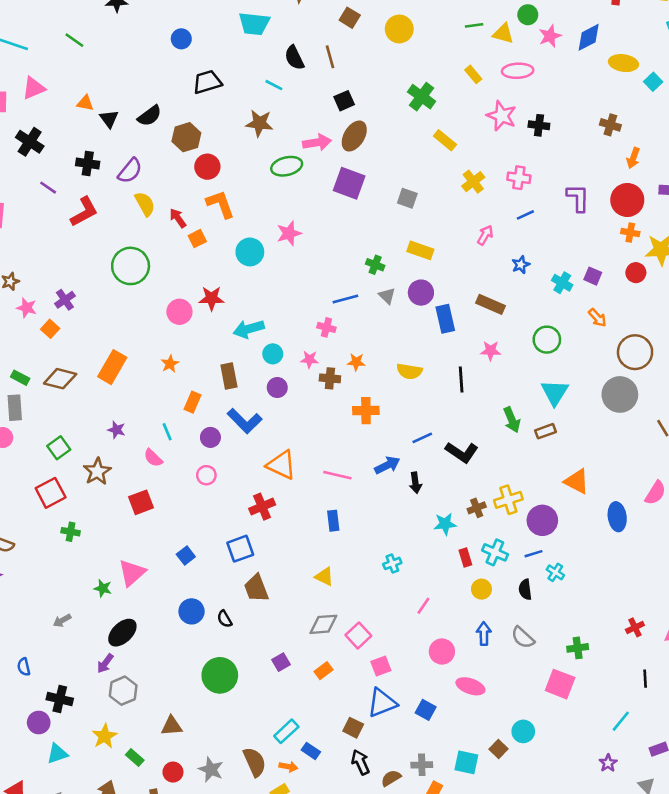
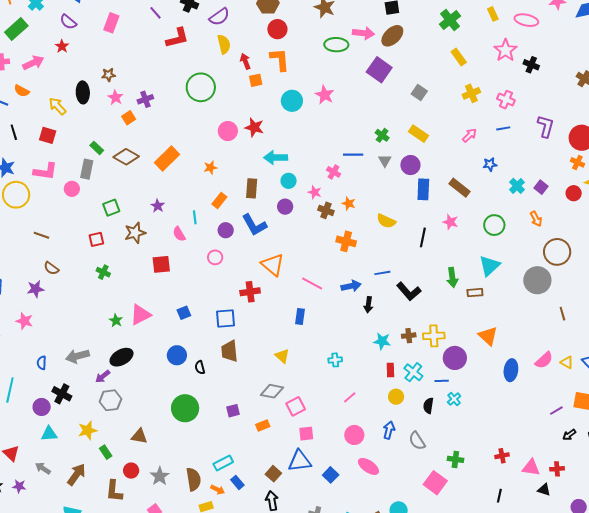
pink star: (289, 233) -> (325, 95), turned 30
red square: (51, 493) -> (96, 239), size x0.7
gray arrow: (62, 621) -> (77, 356), moved, size x1.6

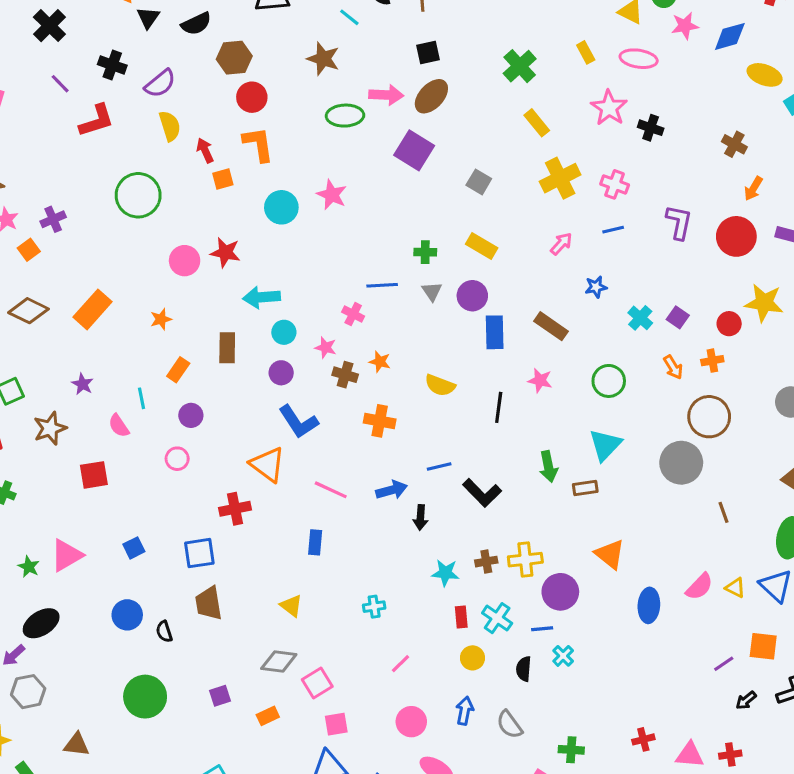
yellow cross: (471, 93) -> (560, 178), size x1.4
green cross: (382, 135) -> (425, 252), turned -32
orange cross: (577, 162) -> (712, 361), moved, turned -32
blue L-shape: (254, 225) -> (298, 422), moved

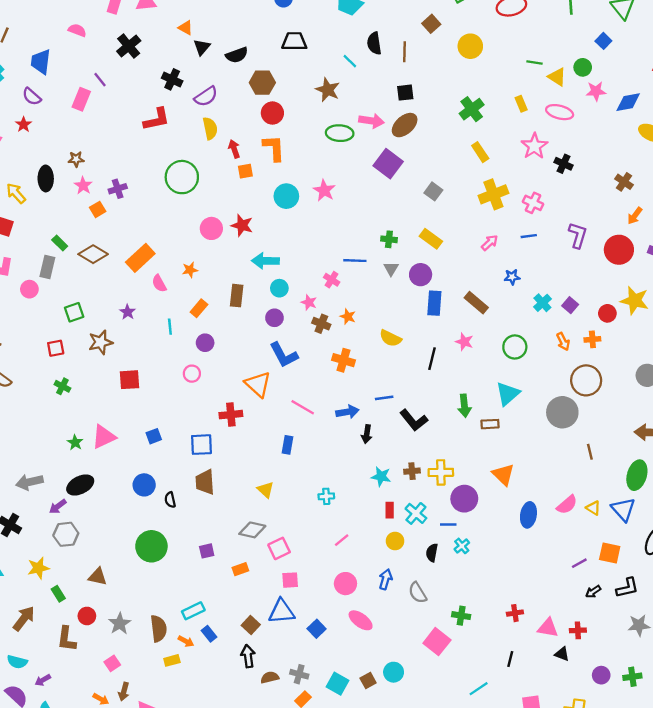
purple line: (60, 84) -> (100, 80), moved
pink semicircle: (119, 426) -> (159, 283), moved

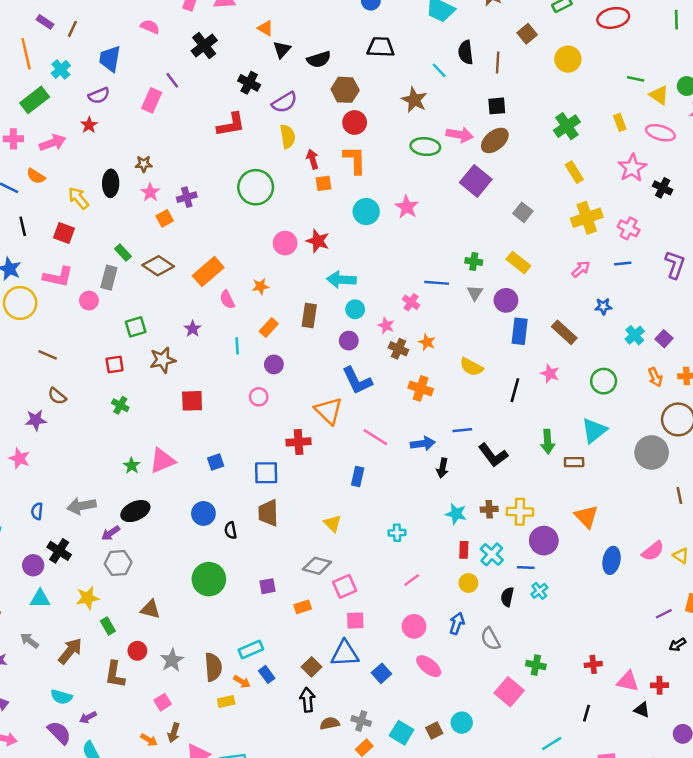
purple semicircle: (32, 97) -> (99, 96), turned -66

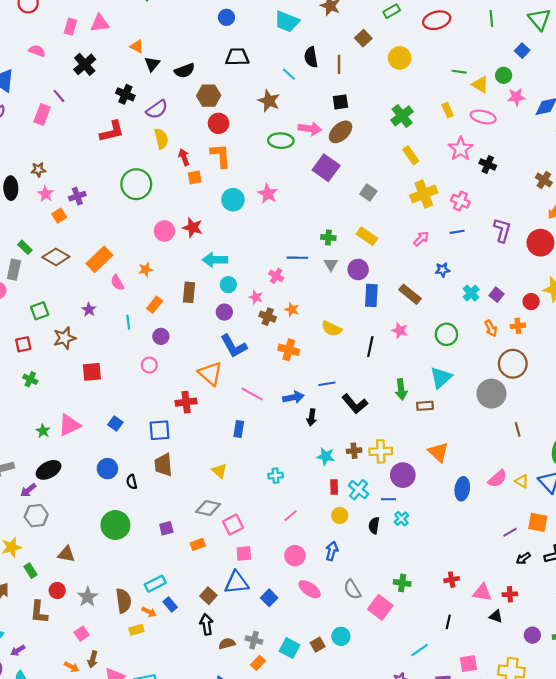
blue square: (216, 462) -> (115, 423), turned -32
gray semicircle: (490, 639) -> (352, 589), moved

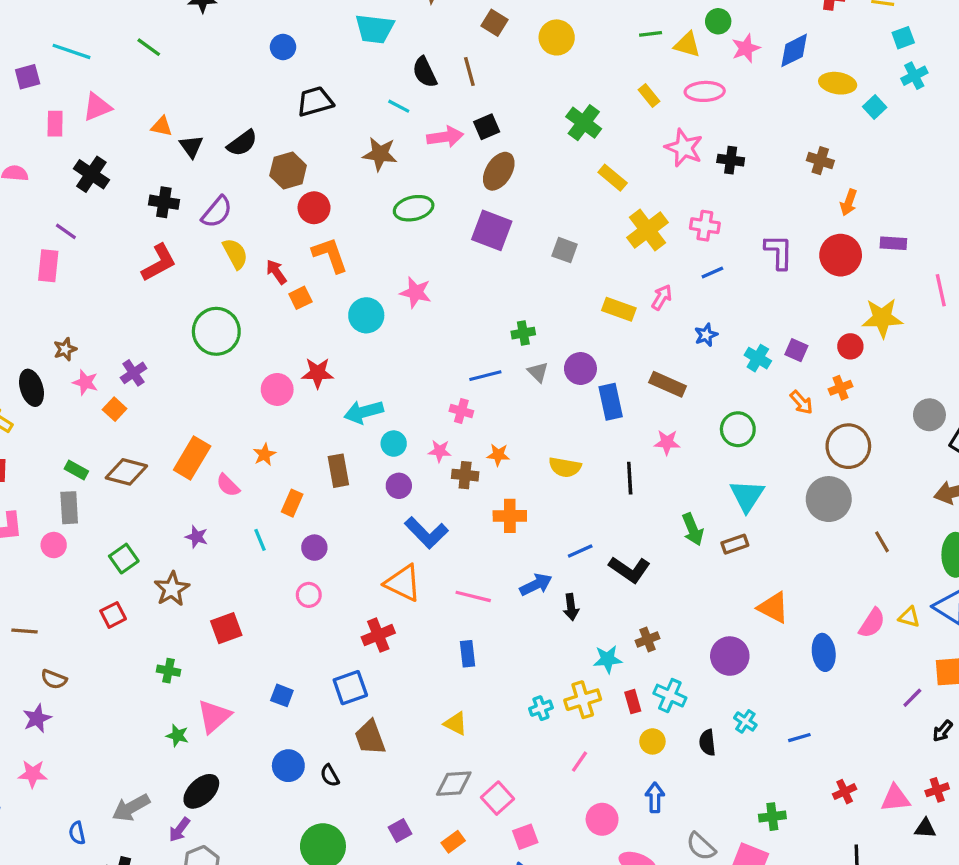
pink arrow: (310, 129) -> (445, 137), moved
yellow rectangle: (367, 236) -> (619, 309), moved
green cross: (30, 379) -> (169, 671), moved
yellow cross: (381, 451) -> (583, 700), moved
blue line: (388, 499) -> (799, 738), moved

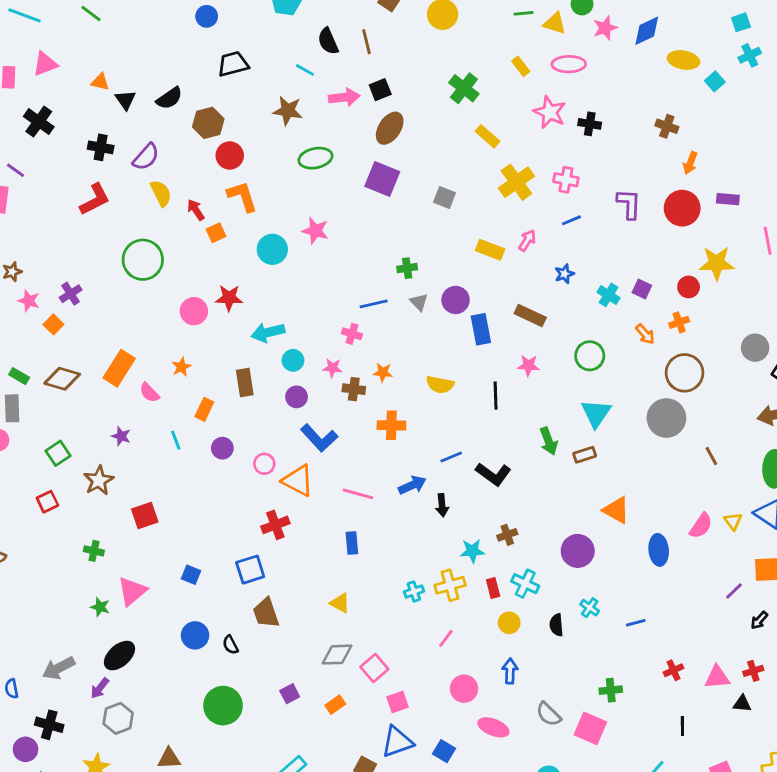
pink circle: (309, 595) -> (264, 464), moved
yellow triangle: (909, 617) -> (733, 521), turned 36

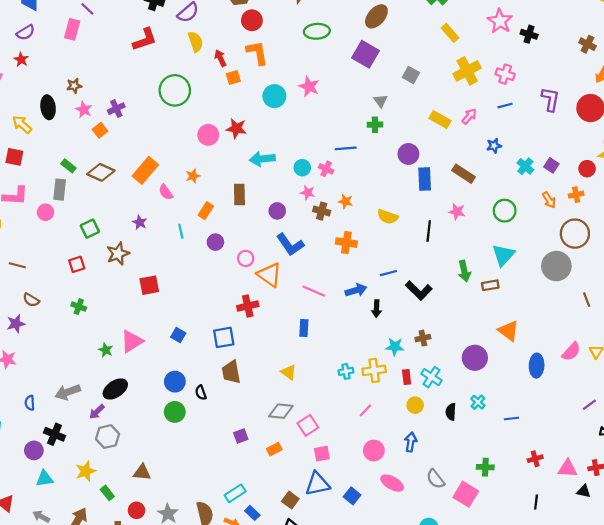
gray triangle: (419, 302) -> (380, 101), moved
cyan circle: (293, 360) -> (302, 168), moved
green cross: (94, 551) -> (79, 307), moved
green circle: (223, 706) -> (175, 412), moved, size x0.7

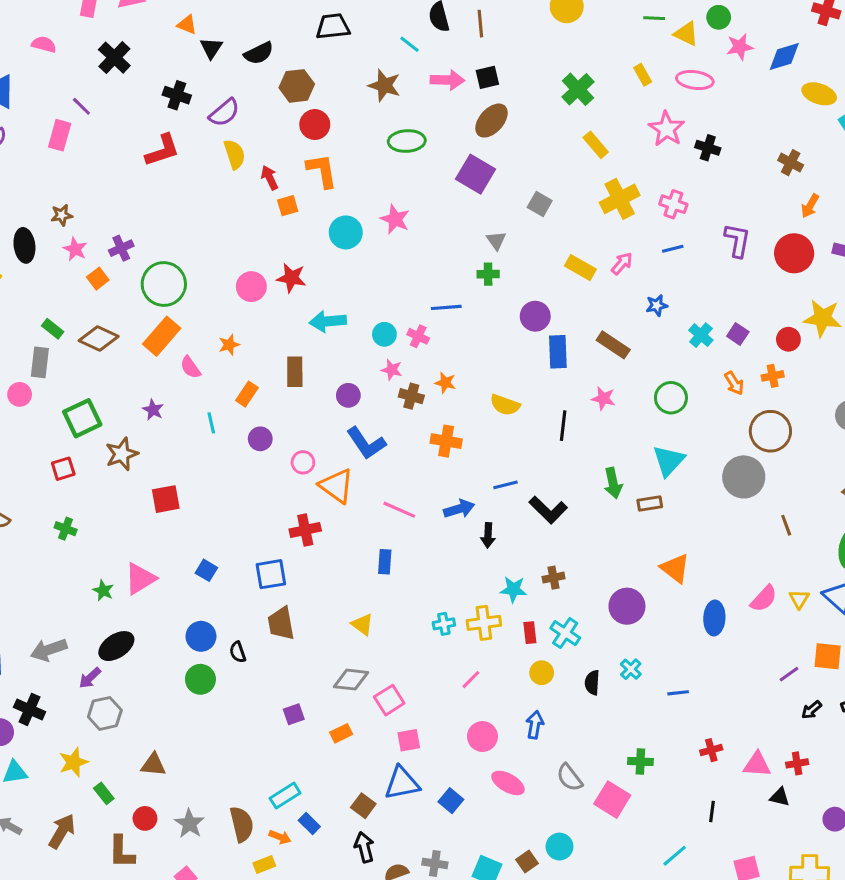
green circle: (175, 90) -> (164, 284), moved
green square: (90, 229) -> (82, 418), size x1.4

